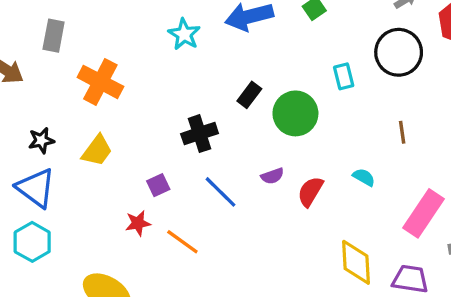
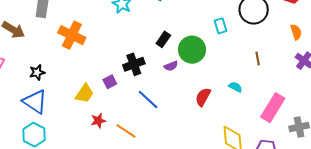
yellow trapezoid: (97, 151) -> (85, 93), moved
purple semicircle: (272, 176) -> (171, 66), moved
purple square: (158, 185) -> (110, 82), moved

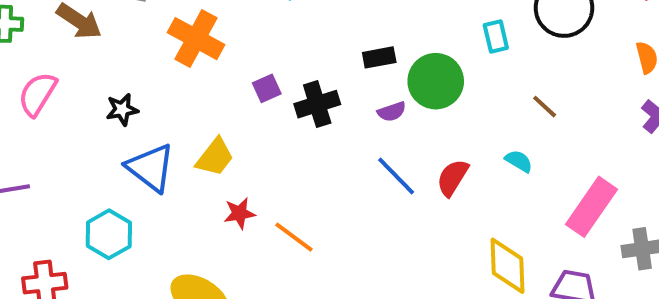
black rectangle: (163, 39) -> (379, 57), turned 42
brown line: (258, 59) -> (545, 107), moved, turned -40
purple square: (110, 82) -> (267, 88), moved
blue line: (148, 99) -> (396, 176), moved
blue triangle: (35, 102) -> (151, 168), moved

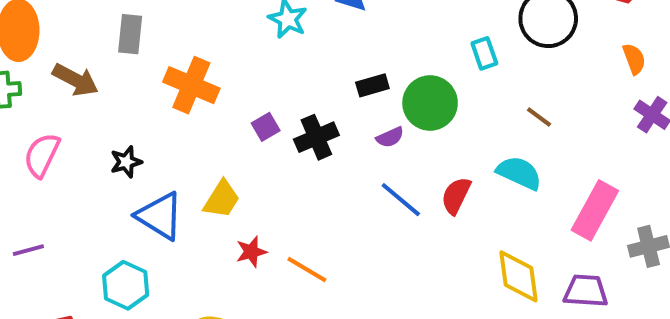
cyan semicircle: (519, 161) -> (519, 173), size x1.6

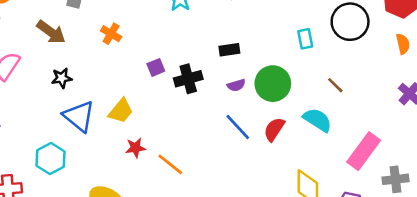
orange semicircle: (634, 59) -> (403, 44), moved
brown arrow: (75, 80) -> (51, 32), moved
orange cross: (191, 85) -> (111, 34), size x0.6
green circle: (430, 103) -> (273, 84), moved

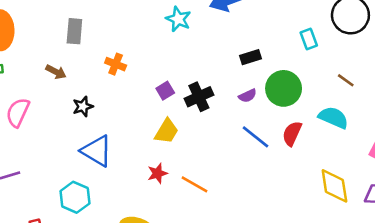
brown arrow: (51, 32) -> (56, 72), size x0.7
black rectangle: (229, 50) -> (250, 57), moved
black star: (62, 78) -> (83, 107), moved
yellow trapezoid: (121, 111) -> (167, 131), moved

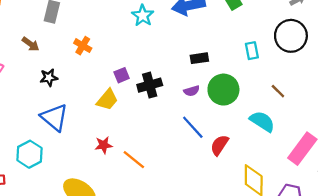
yellow trapezoid: (167, 131) -> (107, 100), moved
red semicircle: (292, 133) -> (220, 145), moved

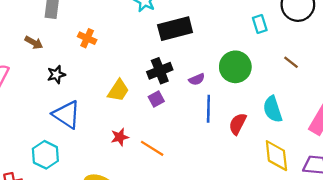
black rectangle: (199, 58) -> (175, 29), moved, size x1.8
purple square: (122, 75) -> (156, 99), moved
purple semicircle: (192, 91) -> (197, 79), moved
cyan semicircle: (262, 121) -> (273, 109), moved, turned -135
blue line: (193, 127) -> (208, 109), turned 50

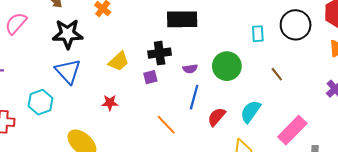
black star: (56, 75) -> (68, 34), size x1.8
cyan semicircle: (273, 109) -> (250, 112), turned 40
orange line: (152, 148) -> (166, 125), moved

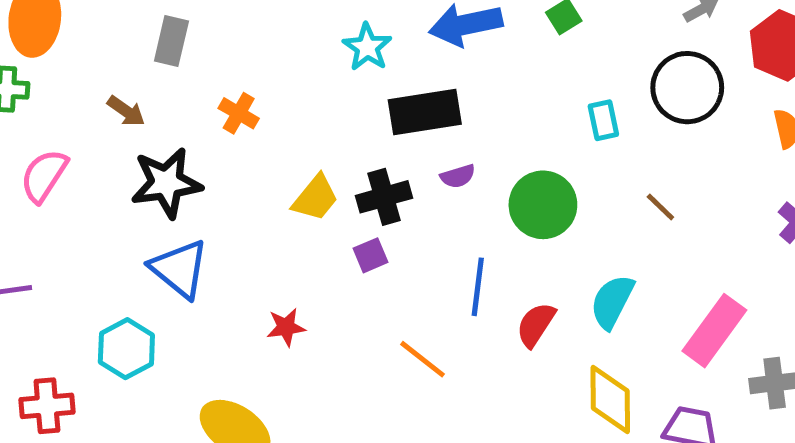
yellow trapezoid: (119, 61) -> (315, 198), moved
purple semicircle: (190, 69) -> (458, 176), moved

